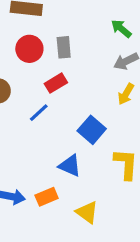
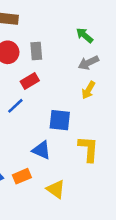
blue square: (92, 130) -> (60, 120), turned -35

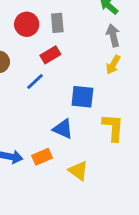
gray arrow: (88, 63) -> (113, 35), turned 102

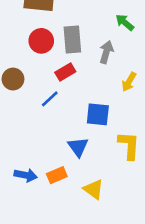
gray rectangle: (57, 23) -> (72, 39), size x1.4
gray arrow: (113, 35) -> (106, 52), moved, turned 30
blue triangle: (63, 129) -> (78, 147), turned 30

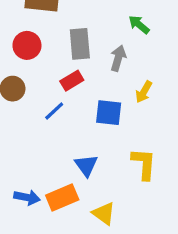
red circle: (41, 41) -> (27, 45), moved
blue square: (98, 114) -> (109, 113), moved
orange rectangle: (57, 175) -> (62, 197), size x1.4

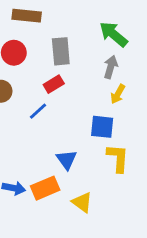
green arrow: (139, 25) -> (114, 34), size x1.5
gray arrow: (118, 58) -> (111, 67), moved
blue square: (109, 113) -> (102, 127), moved

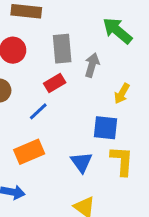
gray arrow: (111, 67) -> (92, 65), moved
blue triangle: (66, 160) -> (82, 162), moved
orange rectangle: (45, 188) -> (29, 152), moved

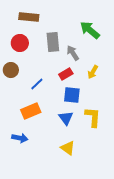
gray arrow: (92, 65) -> (73, 53), turned -49
red rectangle: (55, 83) -> (66, 74), moved
blue square: (105, 128) -> (72, 95), moved

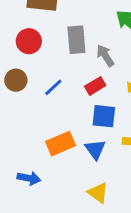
blue line: (37, 84) -> (53, 87), moved
orange rectangle: (31, 111) -> (61, 144), moved

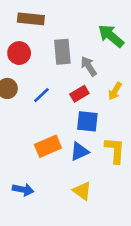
blue triangle: (95, 149) -> (79, 152), turned 42
blue arrow: (29, 178) -> (23, 190), moved

